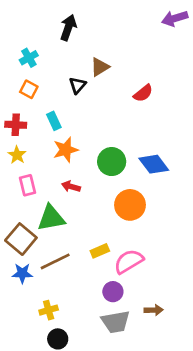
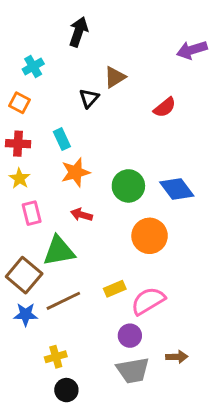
purple arrow: (175, 18) -> (192, 50), moved
orange square: (29, 89) -> (20, 103), moved

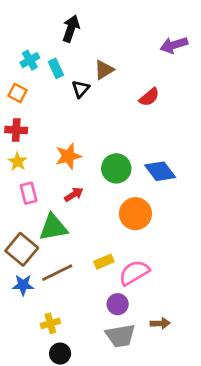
cyan rectangle: (62, 139) -> (56, 68), moved
red arrow: (82, 215) -> (74, 194), turned 132

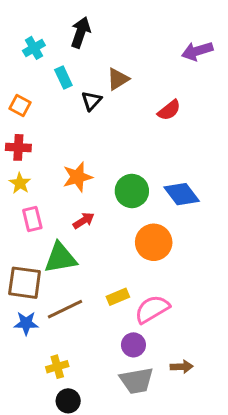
cyan cross: (30, 60) -> (34, 48), moved
brown square: (22, 249) -> (25, 283), turned -32

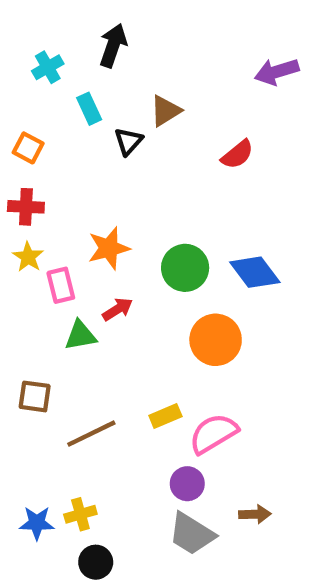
pink rectangle: (32, 219) -> (61, 285), moved
green triangle: (60, 258) -> (80, 335), moved, size x0.7
brown square: (25, 283) -> (35, 396), size x0.7
blue star: (26, 323) -> (37, 523), moved
gray trapezoid: (137, 381) -> (192, 534), turned 42

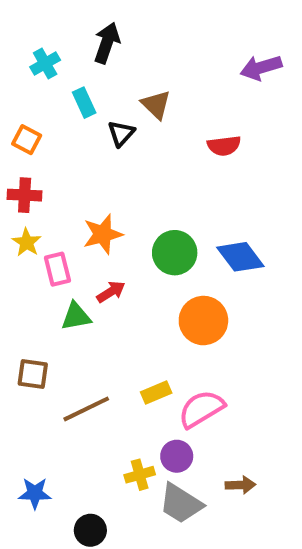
brown triangle: (165, 111) -> (156, 105), turned -44
red semicircle: (237, 154) -> (224, 146), turned 32
yellow cross: (80, 514) -> (140, 475), moved

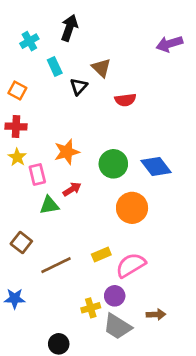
red semicircle: (224, 146) -> (125, 100), moved
brown square: (33, 374) -> (21, 243), turned 30
blue star: (35, 493) -> (15, 299), moved

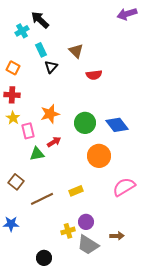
black arrow: (69, 28) -> (40, 20), moved, turned -66
purple arrow: (169, 44) -> (127, 14), moved
black triangle: (79, 87) -> (51, 67), moved
pink semicircle: (131, 265) -> (124, 187), moved

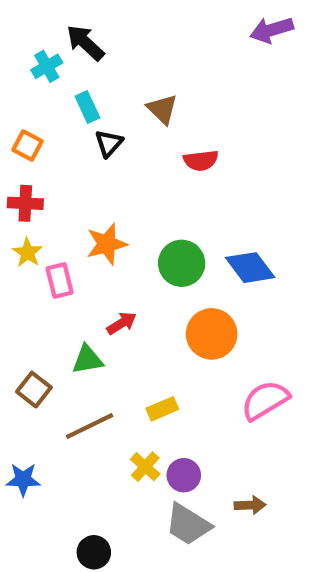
red arrow: (54, 142) -> (122, 323), moved
green triangle: (37, 154) -> (87, 360), moved
yellow cross: (68, 231) -> (145, 467), moved, turned -32

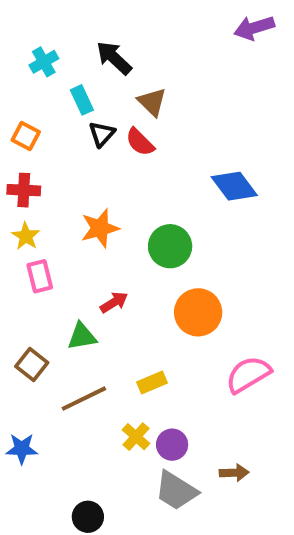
black arrow: (85, 43) -> (114, 58), moved
red semicircle: (201, 161) -> (140, 142), moved, turned 52
blue diamond: (250, 268) -> (234, 186), moved
pink rectangle: (60, 280) -> (40, 276), moved

